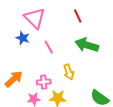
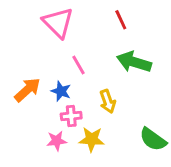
blue star: (23, 38) -> (61, 91), moved
orange arrow: (14, 79) -> (27, 90), moved

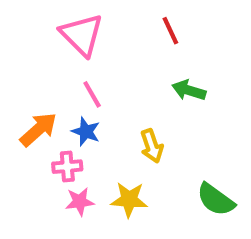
green arrow: (134, 62) -> (189, 90), size x0.7
pink line: (78, 65) -> (92, 94), moved
pink cross: (71, 116) -> (67, 167), moved

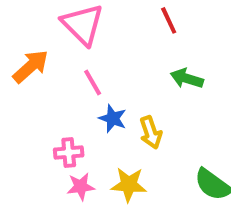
orange arrow: (38, 129) -> (31, 66), moved
blue star: (86, 132) -> (113, 118), moved

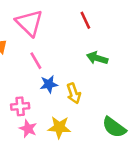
blue star: (113, 118) -> (49, 84), turned -30
pink star: (81, 187) -> (28, 129), turned 30

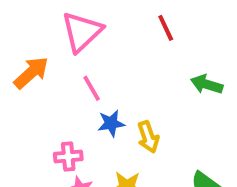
pink triangle: (29, 23) -> (82, 32), turned 32
green arrow: (97, 58) -> (207, 84), moved

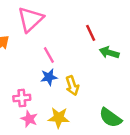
red line: (166, 28) -> (91, 33), moved
pink line: (92, 88) -> (49, 55), moved

